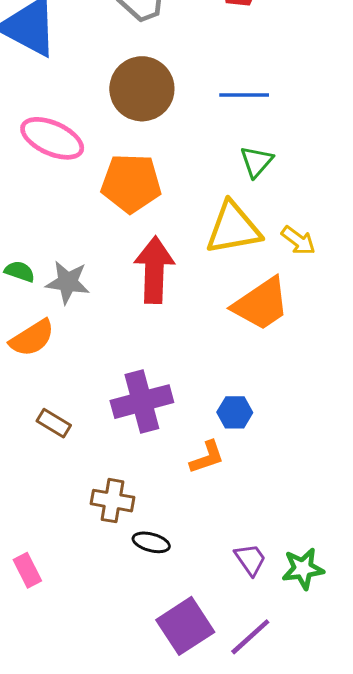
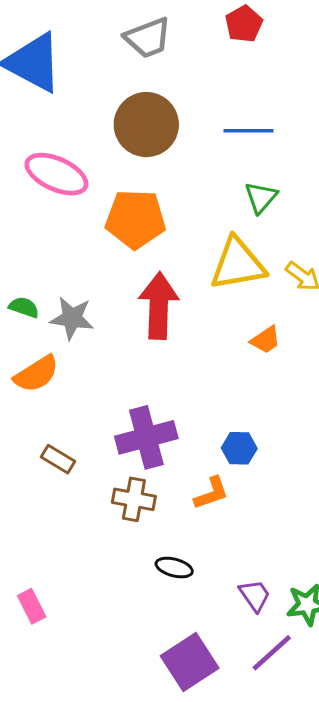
orange trapezoid: (261, 304) -> (266, 340), size x0.5
brown cross: (113, 501) -> (134, 499), moved
black ellipse: (151, 542) -> (174, 568), moved
purple line: (250, 637) -> (272, 653), moved

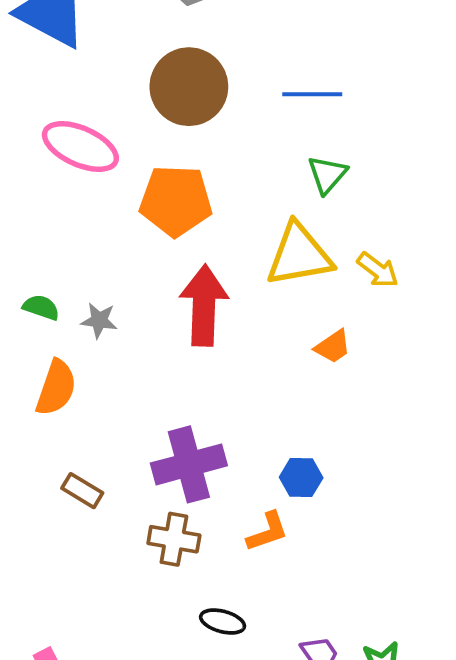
gray star: (72, 318) -> (99, 320), size x0.7
orange semicircle: (36, 374) -> (56, 388), turned -39

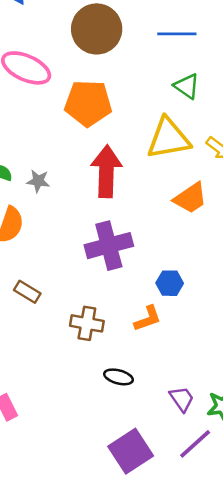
green triangle: (327, 175) -> (187, 86), turned -36
orange trapezoid: (333, 347) -> (190, 198), size x1.4
purple cross: (189, 464) -> (109, 246), moved

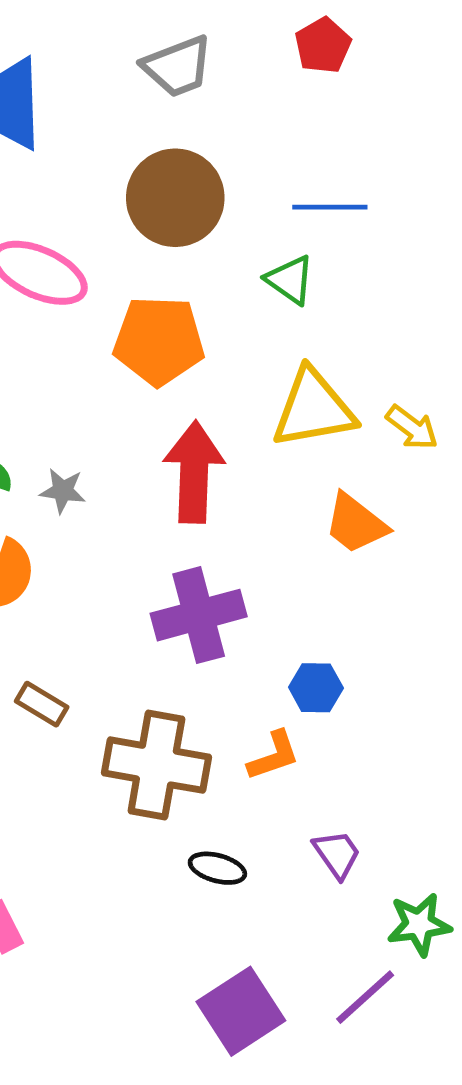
green triangle: (187, 86) -> (290, 280), moved
orange trapezoid: (190, 198) -> (356, 524), turned 72
brown cross: (87, 323) -> (156, 765), size x1.6
purple trapezoid: (182, 399) -> (337, 854), moved

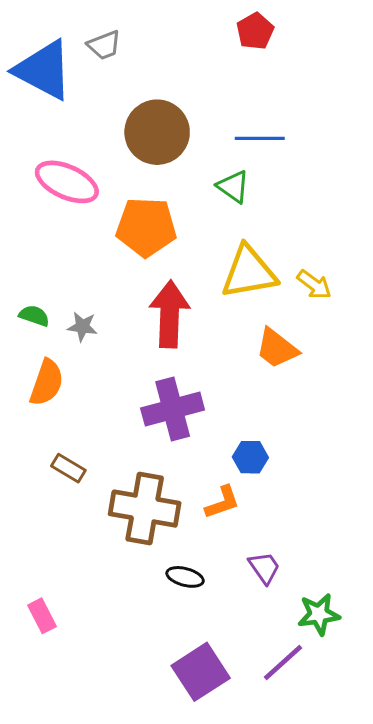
gray trapezoid: (178, 67) -> (104, 45), moved, size x0.7

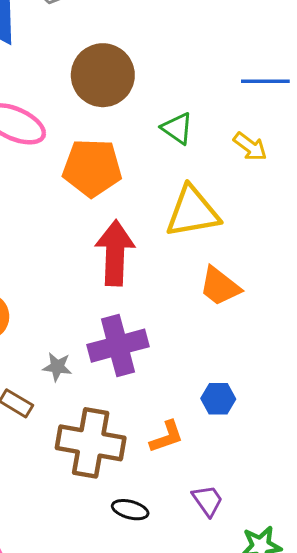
blue line: (260, 138) -> (265, 81), moved
yellow arrow: (314, 285) -> (250, 147), moved
gray star: (82, 327) -> (57, 367), moved
blue hexagon: (250, 457) -> (218, 399), moved

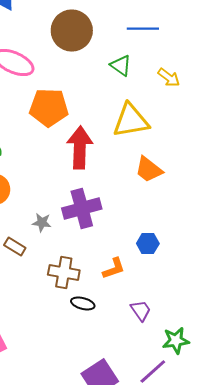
blue line: (265, 81) -> (143, 28), moved
orange pentagon: (92, 168) -> (49, 108), moved
brown cross: (91, 443) -> (64, 272), size x0.7
black ellipse: (130, 510) -> (83, 304), moved

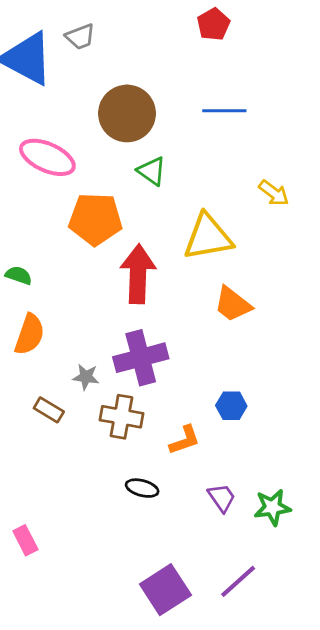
green triangle: (121, 66) -> (152, 171), moved
yellow arrow: (169, 78) -> (274, 193), moved
brown cross: (64, 272) -> (122, 417), moved
green star: (176, 340) -> (272, 507), moved

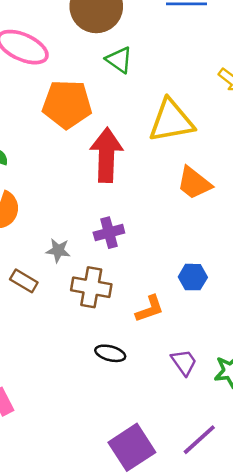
purple cross: (141, 358) -> (109, 233), size x0.6

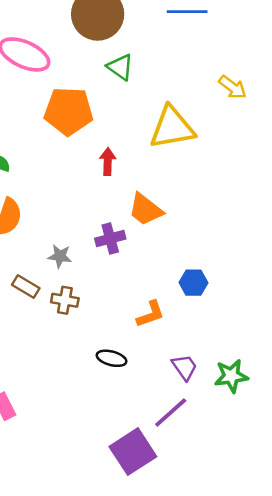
red arrow: (106, 155) -> (108, 162), size x0.5
orange trapezoid: (194, 183) -> (146, 210), moved
brown cross: (91, 287) -> (65, 300), moved, size x0.7
purple line: (199, 440) -> (171, 412), moved

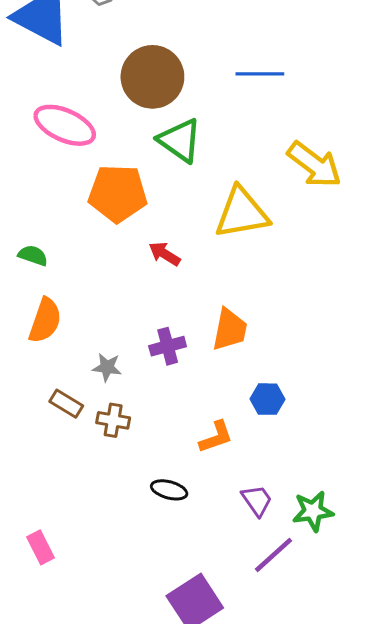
green triangle: (120, 67) -> (180, 140), size x1.4
yellow arrow: (233, 87) -> (314, 165), size x1.6
red arrow: (108, 162) -> (165, 254), turned -60
orange trapezoid: (146, 210) -> (230, 330), moved, turned -117
purple line: (171, 412) -> (274, 555), moved

